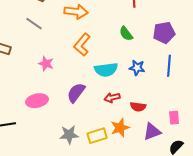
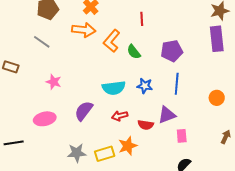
orange L-shape: (82, 45) -> (112, 41), moved
purple triangle: (152, 132) -> (167, 115), moved

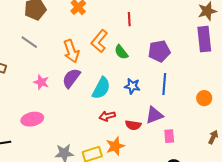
orange arrow: (84, 30) -> (71, 51), moved, turned 65
cyan semicircle: (114, 88) -> (101, 88), turned -55
purple semicircle: (84, 111) -> (71, 78), moved

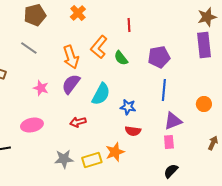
blue star: (132, 86) -> (128, 107), moved
purple triangle: (154, 115) -> (173, 121), moved
red arrow: (107, 116) -> (78, 122), moved

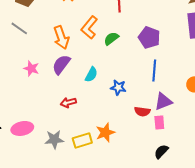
purple pentagon: (159, 57) -> (149, 37), turned 30
green semicircle: (121, 58) -> (111, 38), turned 91
cyan semicircle: (101, 94) -> (91, 74), size x0.7
pink ellipse: (32, 125) -> (22, 128), moved
red semicircle: (133, 131) -> (142, 111), moved

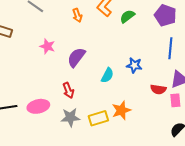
orange arrow: (61, 37) -> (77, 15), size x0.6
purple semicircle: (61, 64) -> (76, 57), moved
cyan semicircle: (91, 74) -> (107, 75), moved
red arrow: (68, 102) -> (68, 90), moved, turned -98

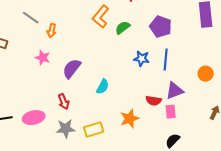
orange arrow: (77, 15) -> (52, 31), moved, turned 32
blue star: (134, 65) -> (142, 59), moved
orange star: (121, 110) -> (130, 119), moved

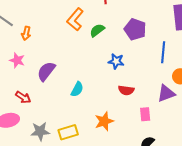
blue line: (166, 60) -> (163, 52), moved
purple triangle: (175, 91) -> (166, 93), moved
red semicircle: (154, 101) -> (126, 90), moved
red arrow: (64, 102) -> (23, 97), moved, turned -35

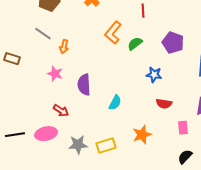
purple semicircle: (46, 71) -> (84, 85), turned -40

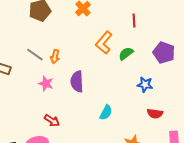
gray line: (43, 34) -> (35, 55), moved
purple semicircle: (84, 85) -> (77, 82), moved

